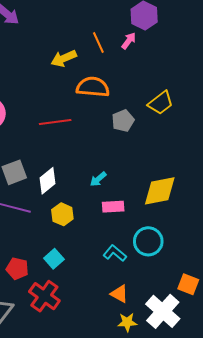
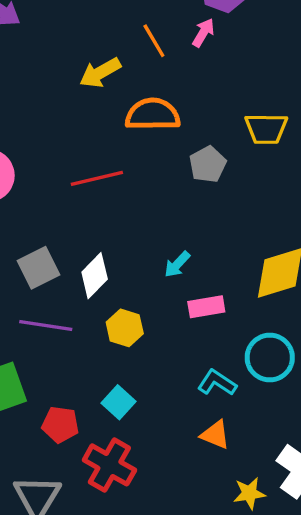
yellow trapezoid: (161, 103) -> (266, 129), turned 44
orange triangle: (119, 294) -> (215, 435), moved

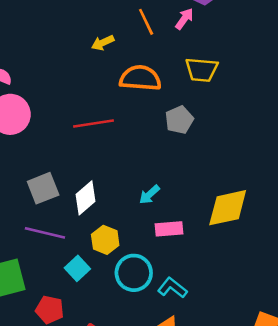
yellow arrow: (100, 73) -> (103, 43), size x0.7
yellow trapezoid: (266, 129) -> (202, 70), moved
cyan circle: (270, 358) -> (134, 273), moved
cyan square: (118, 402) -> (77, 268), moved

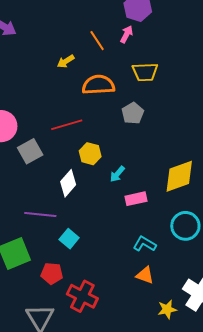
gray square: (43, 188) -> (30, 151), moved
yellow hexagon: (105, 240) -> (90, 154), moved
cyan circle: (134, 273) -> (185, 226), moved

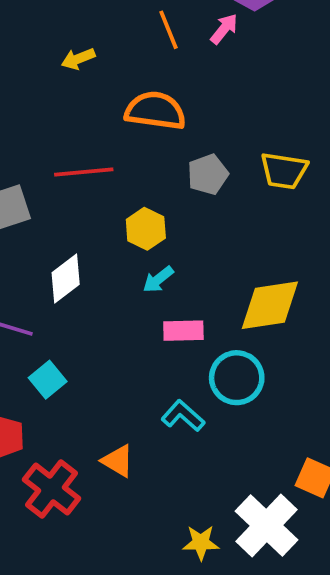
yellow arrow: (66, 61) -> (78, 59), moved
yellow trapezoid: (145, 72) -> (284, 171), moved
yellow hexagon: (90, 154) -> (146, 229), moved
cyan circle: (185, 226) -> (237, 378), moved
orange triangle: (145, 275) -> (118, 461), moved

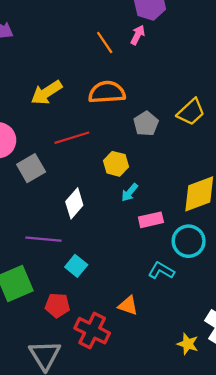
yellow arrow: (78, 59) -> (46, 93), moved, size x1.6
yellow trapezoid: (284, 171) -> (191, 112), turned -40
yellow star: (201, 543) -> (188, 344), turned 30

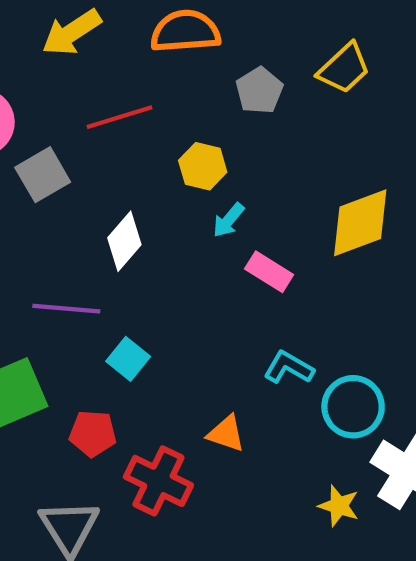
pink rectangle: (151, 220) -> (269, 272), turned 45
cyan circle: (189, 241) -> (353, 407), moved

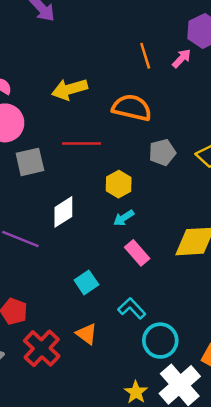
cyan square: (128, 359) -> (86, 282), moved

